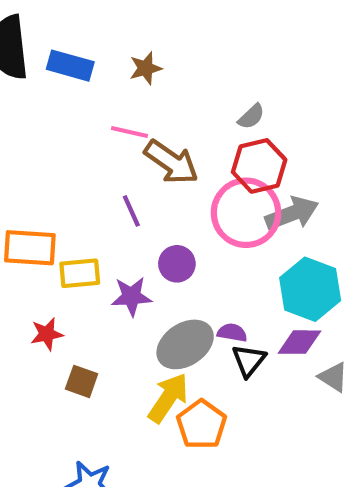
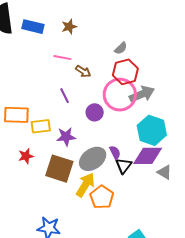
brown arrow: (171, 162) -> (83, 71), size x0.6
purple circle: (177, 264) -> (95, 112), moved
purple semicircle: (232, 333) -> (115, 152), turned 56
purple diamond: (299, 342) -> (148, 156), size x1.4
brown square: (82, 381) -> (59, 169), moved, size x1.8

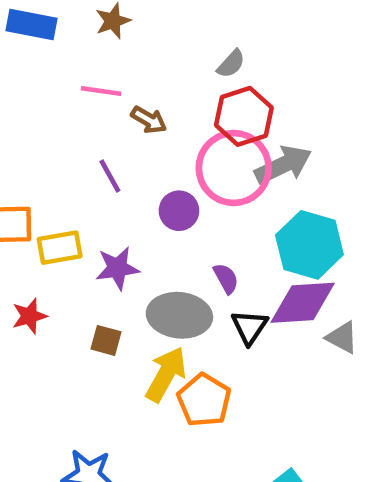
purple semicircle: (115, 152) -> (226, 278), moved
gray ellipse: (93, 159) -> (179, 315), turned 44
brown square: (59, 169) -> (106, 340), size x0.5

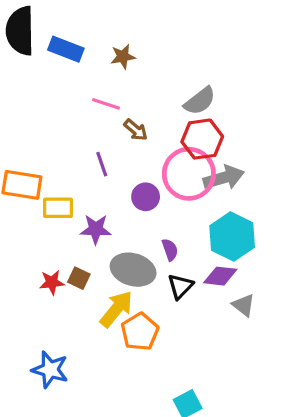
gray semicircle: (231, 64) -> (200, 101), size x1.5
purple diamond: (303, 303) -> (220, 276), size x0.7
red star: (29, 316) -> (52, 282), moved

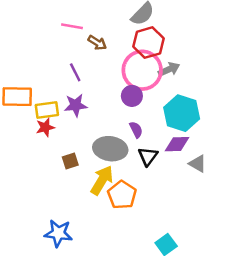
gray arrow: (224, 178) -> (169, 69), size x0.7
purple circle: (146, 197) -> (132, 96), moved
purple star: (96, 229) -> (76, 105), moved
brown square: (79, 278) -> (70, 161), turned -35
red star: (52, 282) -> (45, 127), moved

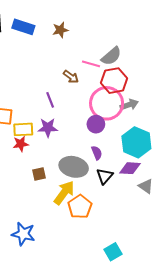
pink line: (72, 26) -> (91, 64), moved

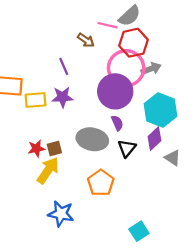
purple circle: (96, 124) -> (115, 91), size x1.8
red star: (21, 144) -> (36, 149), moved
purple diamond: (130, 168) -> (154, 139), turned -45
yellow arrow: (64, 193) -> (48, 170), moved
blue star: (23, 234) -> (61, 214), moved

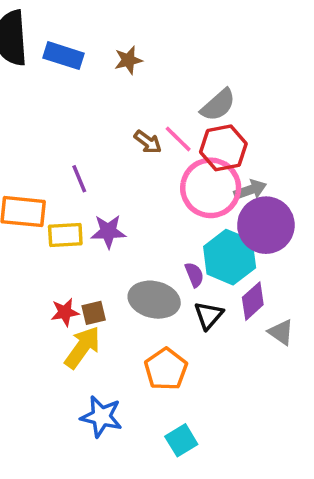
pink line: (108, 25) -> (178, 139), moved, turned 30
purple line: (64, 66) -> (79, 179), moved
purple circle: (115, 91) -> (266, 225), moved
cyan hexagon: (161, 110) -> (230, 257), moved
cyan square: (139, 231) -> (181, 440), moved

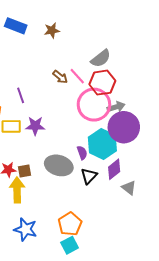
yellow arrow: (82, 347) -> (17, 190), turned -40
orange pentagon: (166, 369) -> (70, 224), moved

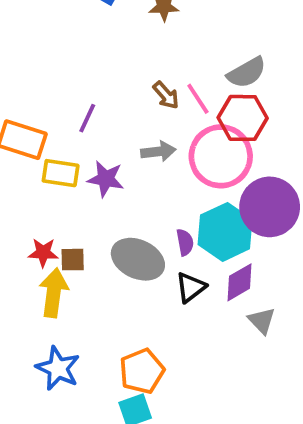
purple line: (21, 95) -> (87, 118), turned 35
gray arrow: (116, 107) -> (158, 151), moved

